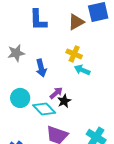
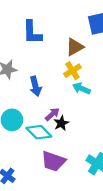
brown triangle: (76, 22) -> (75, 47), moved
yellow cross: (74, 54) -> (72, 71), turned 35

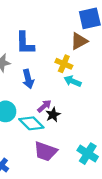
blue L-shape: (32, 32) -> (25, 43), moved
brown triangle: (75, 47) -> (79, 41), moved
yellow cross: (72, 71) -> (64, 64), turned -35

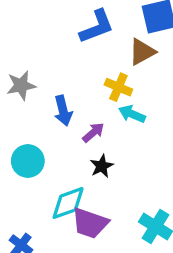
blue L-shape: (25, 43) -> (97, 27), moved, turned -110
purple arrow: (44, 106) -> (93, 132), moved
cyan diamond: (31, 123) -> (68, 203), moved, turned -65

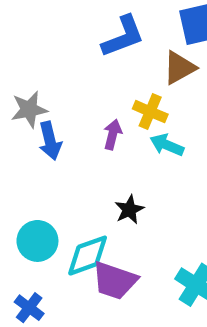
blue arrow: (63, 111) -> (50, 141), moved
purple arrow: (93, 132) -> (113, 134), moved, turned -35
cyan circle: (28, 161) -> (37, 241), moved

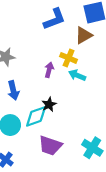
blue arrow: (50, 141) -> (13, 90), moved
black star: (129, 210) -> (49, 104), moved
cyan diamond: (88, 256) -> (36, 116), moved

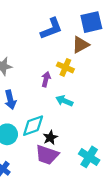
cyan arrow: (77, 75) -> (64, 101), moved
black star: (49, 104) -> (50, 138), moved

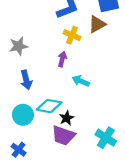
yellow cross: (65, 67) -> (72, 35), moved
cyan diamond: (33, 126) -> (49, 106), turned 30

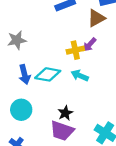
yellow cross: (72, 35) -> (75, 50), moved, turned -35
purple arrow: (62, 59) -> (90, 45), moved, turned -152
cyan diamond: (49, 106) -> (48, 74), moved

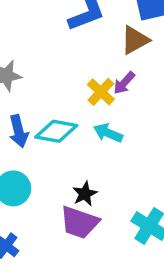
yellow cross: (75, 50) -> (101, 92), turned -35

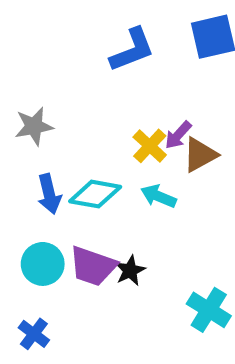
brown triangle: (135, 40) -> (200, 155), moved
purple trapezoid: (79, 222) -> (93, 266), moved

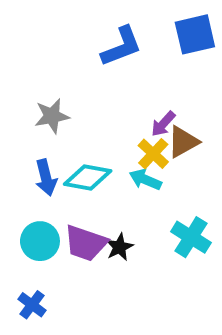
gray star: (34, 126) -> (52, 116), moved
yellow cross: (150, 146) -> (153, 154), moved
cyan cross: (209, 310) -> (191, 237), moved

